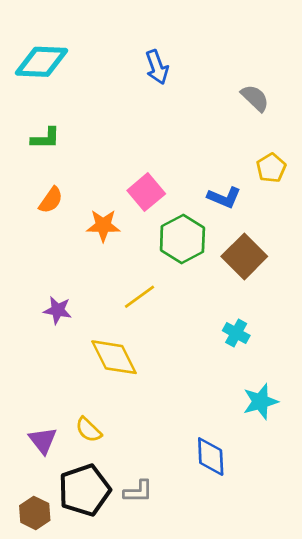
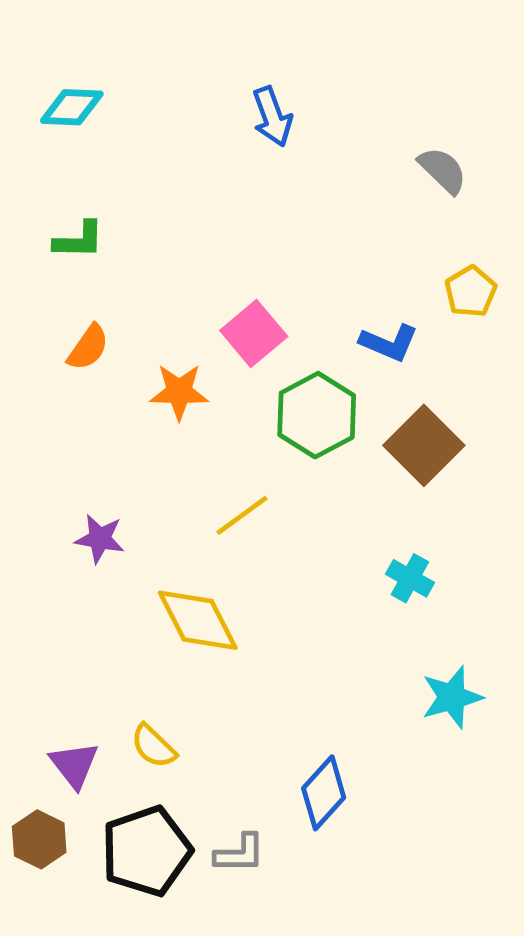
cyan diamond: (41, 62) -> (72, 107), size x0.7
blue diamond: (211, 457) -> (324, 793), moved, turned 45
brown hexagon: (35, 513) -> (39, 839), moved

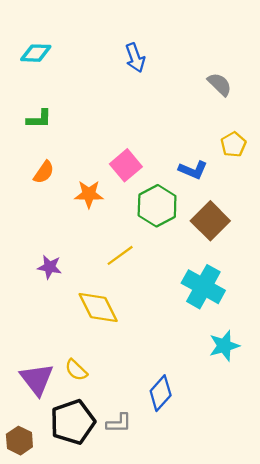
cyan cross: (410, 578) -> (203, 287), size x1.8
purple triangle: (74, 765) -> (37, 379), size x1.4
brown hexagon: (39, 839) -> (19, 441), moved

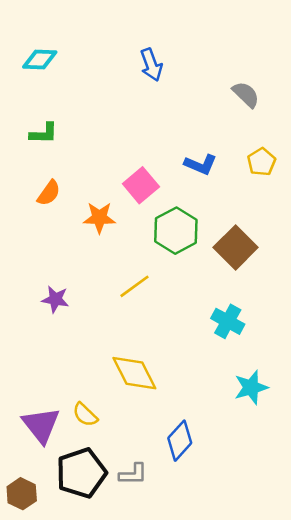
blue L-shape: (193, 170) -> (201, 164), moved
cyan cross: (203, 287) -> (228, 321), size x0.7
yellow diamond: (98, 308) -> (134, 373), moved

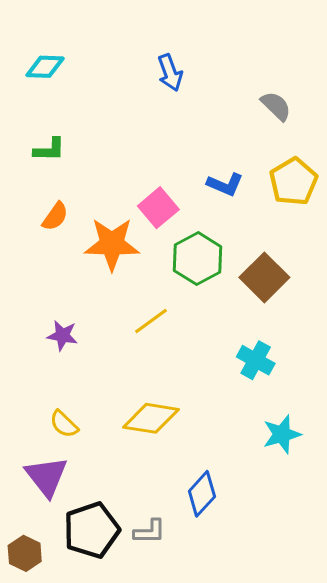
yellow pentagon: (261, 162) -> (293, 182), size x1.5
orange star: (99, 218) -> (112, 244), size x1.5
yellow diamond: (134, 373) -> (151, 418), turned -54
yellow semicircle: (85, 415) -> (64, 424), moved

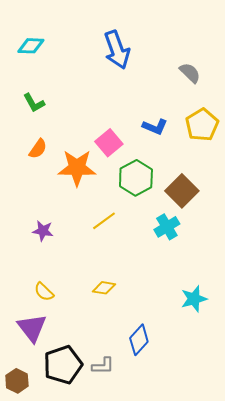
blue arrow: (170, 73) -> (117, 50), size x1.5
green L-shape: (49, 150) -> (34, 103), turned 60
cyan cross: (256, 360) -> (167, 227), moved, turned 30
yellow diamond: (151, 418) -> (104, 288), size x0.6

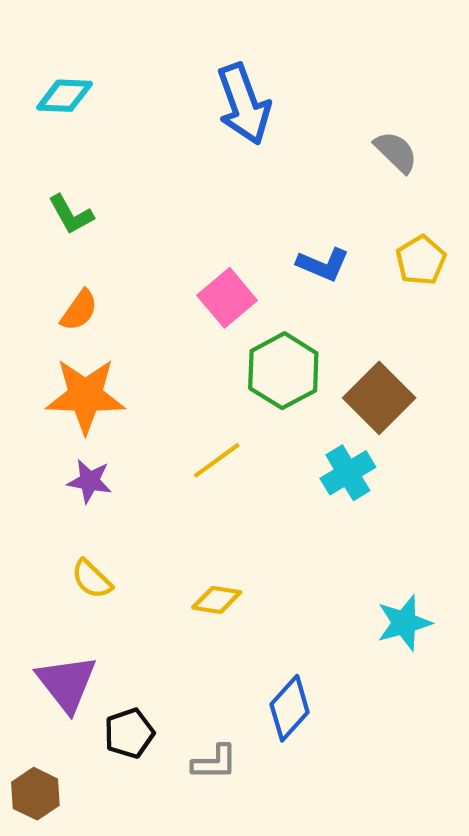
yellow pentagon: (202, 125) -> (421, 260), size x0.7
orange star: (77, 168) -> (85, 396), moved
yellow semicircle: (44, 292) -> (92, 579), moved
black pentagon: (63, 365) -> (129, 733), moved, size x0.6

